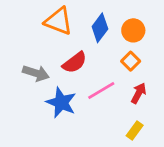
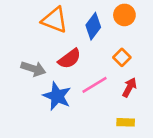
orange circle: (133, 30) -> (124, 15), moved
yellow rectangle: (135, 131) -> (126, 122), turned 56

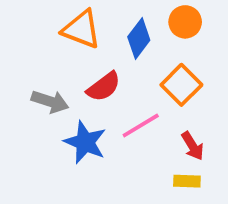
orange square: (122, 57) -> (181, 85), size x1.5
red arrow: (129, 87) -> (193, 146), moved, turned 120

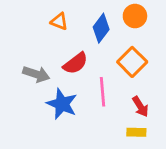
orange triangle: (81, 29) -> (59, 21), size x0.6
pink line: (141, 126) -> (102, 92), turned -64

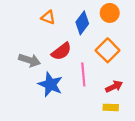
red arrow: (140, 107) -> (114, 87), turned -84

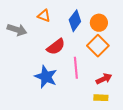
orange circle: (110, 13) -> (99, 23), moved
gray arrow: (30, 60) -> (17, 30), moved

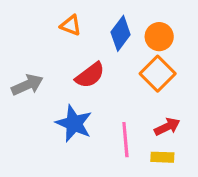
gray arrow: (17, 30) -> (27, 85), moved, turned -42
pink line: (76, 68) -> (125, 140), moved

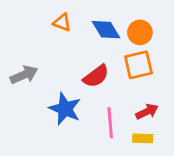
blue diamond: (121, 33) -> (106, 30), turned -68
orange square: (158, 74) -> (138, 65), turned 32
red semicircle: (90, 75) -> (96, 76), moved

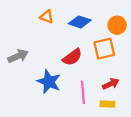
blue diamond: (106, 30) -> (80, 22), turned -40
orange circle: (140, 32) -> (117, 25), moved

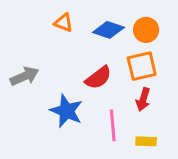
orange circle: (117, 25) -> (146, 30), moved
red arrow: (111, 84) -> (143, 99), moved, turned 133

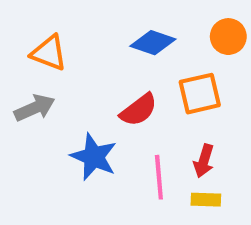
orange triangle: (64, 23) -> (49, 53), moved, size x1.4
orange circle: (146, 30) -> (228, 37), moved
red arrow: (143, 99) -> (204, 161), moved

